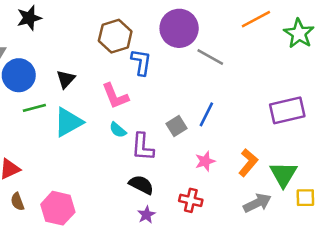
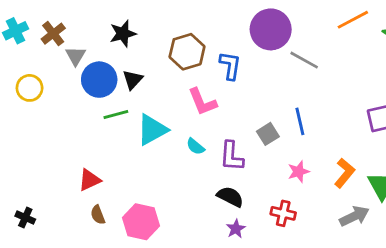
black star: (29, 18) -> (123, 34), moved
brown hexagon: (115, 36) -> (187, 52), moved
black triangle: (66, 79) -> (133, 80), moved
blue line: (206, 114) -> (300, 121), turned -40
cyan semicircle: (118, 130) -> (195, 146), moved

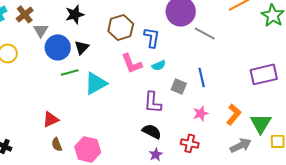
gray square: (268, 134) -> (179, 86), turned -35
cyan semicircle: (195, 146) -> (159, 65), moved, turned -64

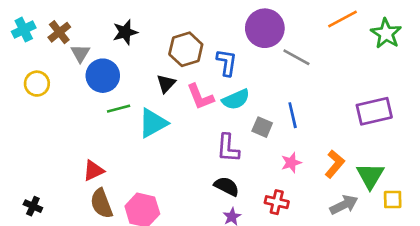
black triangle: (82, 47) -> (166, 84), moved
cyan semicircle: (159, 65) -> (236, 99), size x1.5
brown semicircle: (57, 144) -> (101, 203), size x1.6

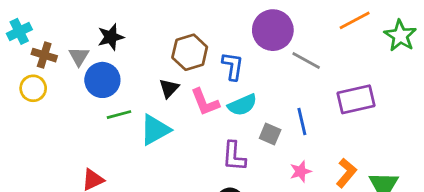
brown cross: (59, 32) -> (44, 55), moved, turned -35
black star: (125, 32) -> (111, 37), moved
purple rectangle: (374, 111) -> (356, 99), moved

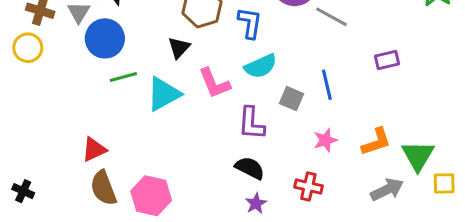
purple rectangle: (356, 99) -> (387, 60), size x0.6
pink L-shape: (205, 102) -> (214, 83), moved
orange L-shape: (346, 173) -> (376, 142), turned 32

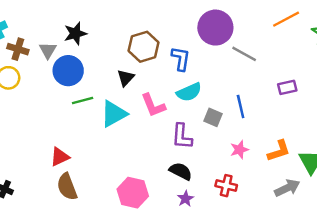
pink hexagon: (151, 196) -> (133, 193), moved

